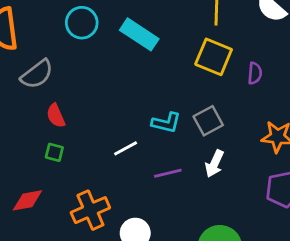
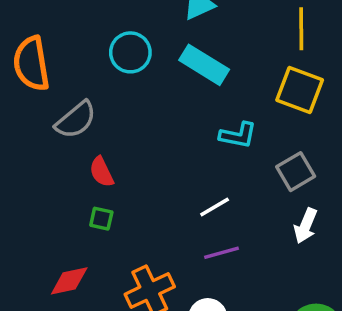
cyan L-shape: (166, 123) -> (238, 135), moved
white line: (126, 148) -> (215, 207), moved
purple line: (168, 173) -> (221, 253), moved

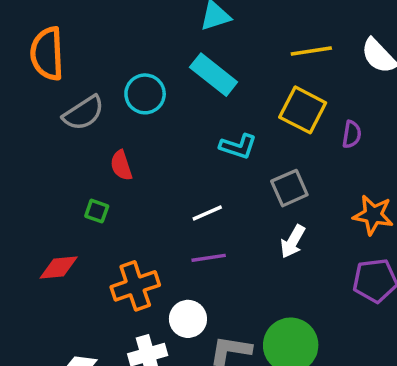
yellow line: (301, 29) -> (311, 51), turned 75
cyan circle: (130, 52) -> (145, 94), moved
red semicircle: (101, 172) -> (121, 165), moved

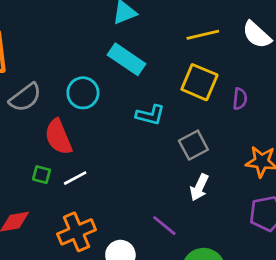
cyan circle: (145, 94) -> (83, 93), moved
red semicircle: (121, 165) -> (58, 137), size x1.5
white line: (207, 213) -> (75, 178), moved
purple line: (209, 258) -> (164, 226), moved, turned 52

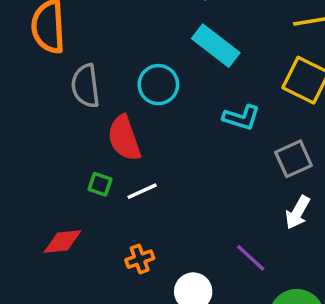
gray semicircle: (25, 97) -> (85, 86), turned 116
orange cross: (77, 232) -> (140, 259), size x0.6

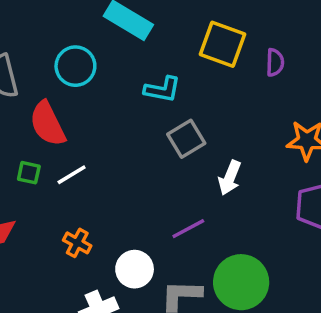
gray square: (294, 159) -> (186, 139), moved
purple line: (251, 258) -> (188, 229), turned -64
orange cross: (140, 259) -> (77, 243), turned -36

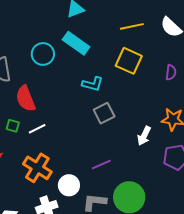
purple semicircle: (275, 62) -> (171, 72), moved
cyan circle: (75, 66) -> (43, 54), moved
white arrow: (230, 178) -> (144, 136), moved
orange cross: (77, 243) -> (37, 168), size x1.8

